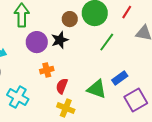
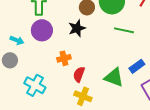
purple circle: (37, 42) -> (42, 30), moved
green line: (107, 42) -> (124, 30), turned 66

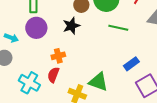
red semicircle: (79, 74) -> (53, 75), moved
green triangle: (114, 77) -> (98, 82), moved

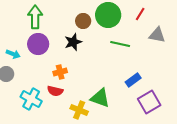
red semicircle: (53, 75) -> (55, 91), turned -98

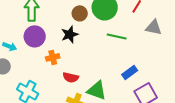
orange cross: (60, 72) -> (53, 57), moved
red semicircle: (55, 91) -> (71, 77), moved

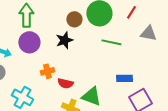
orange cross: (53, 57) -> (47, 71), moved
blue rectangle: (130, 72) -> (124, 78), turned 35

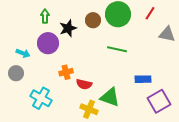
green arrow: (26, 15) -> (45, 16), size x0.6
black star: (64, 40) -> (68, 28), moved
green line: (111, 42) -> (117, 49), moved

